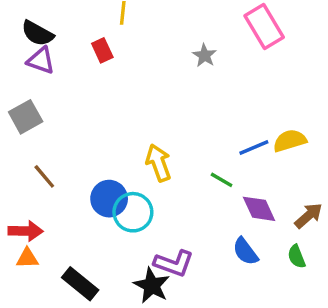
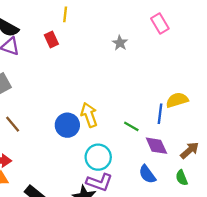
pink rectangle: (264, 26) -> (160, 23), size x0.7
blue line: (254, 147) -> (160, 114), moved, turned -60
blue circle: (109, 199) -> (67, 125), moved
cyan circle: (133, 212) -> (98, 157), moved

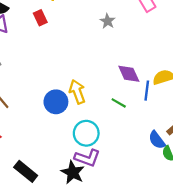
purple diamond: (156, 146) -> (129, 74), moved
blue semicircle: (147, 174) -> (157, 140), moved

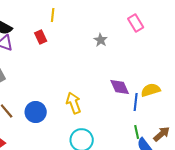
blue circle: (56, 102) -> (36, 112), moved
green line: (119, 103) -> (137, 132), moved, turned 48

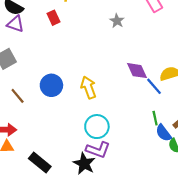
blue line: (136, 102) -> (154, 86), turned -48
blue circle: (36, 112) -> (51, 85), moved

